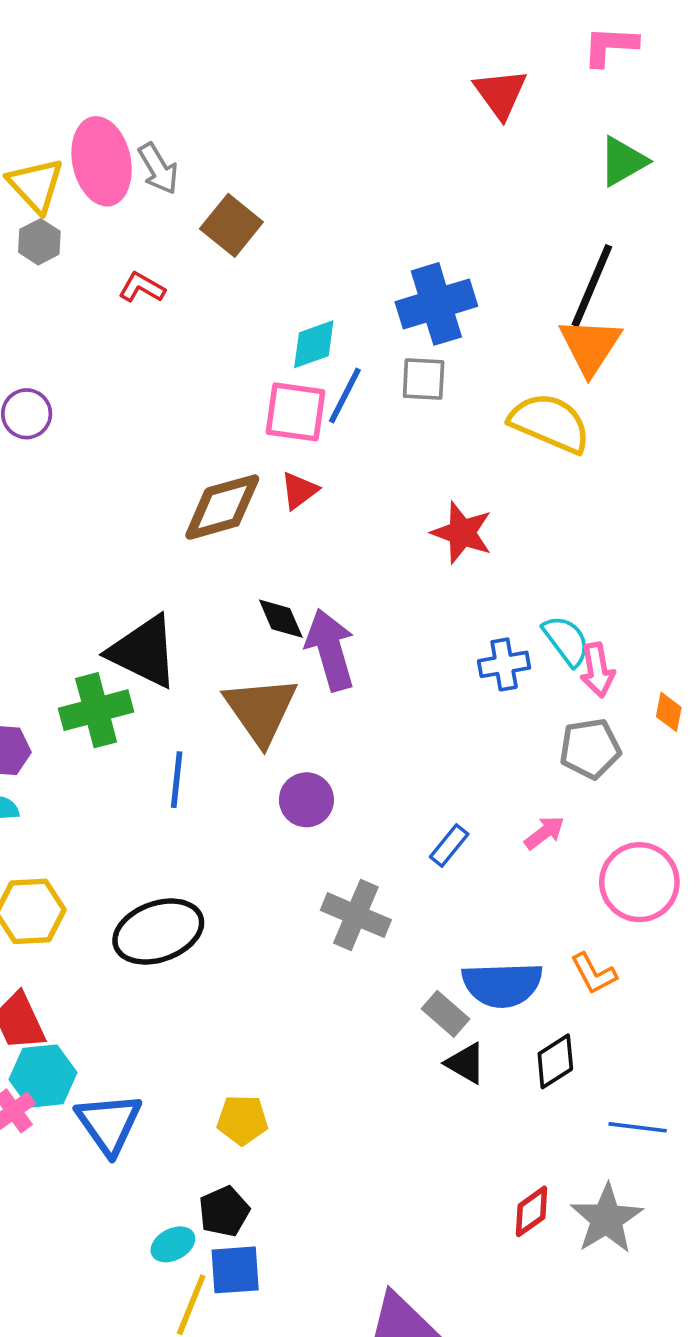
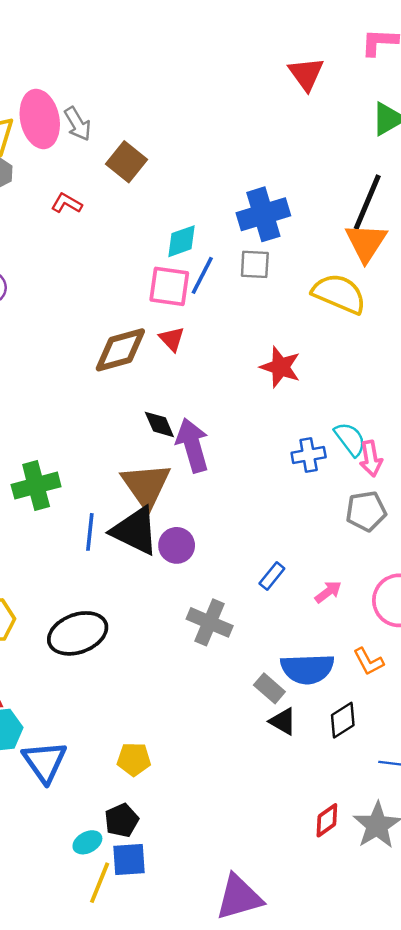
red triangle: (299, 491) -> (172, 339), turned -36
black triangle: (144, 652) -> (135, 531), moved
pink arrow: (544, 833) -> (328, 592), moved

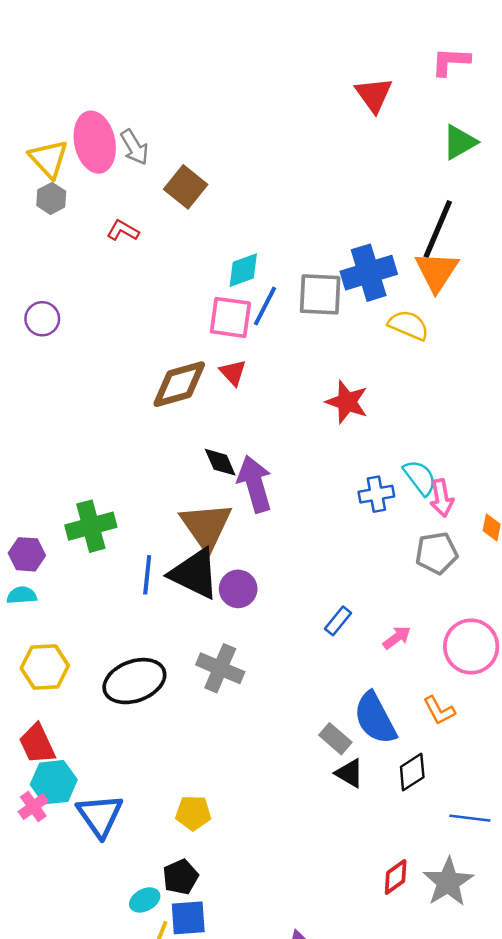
blue cross: (263, 214) -> (369, 273), moved
gray square: (255, 264) -> (320, 294), size x1.4
yellow semicircle: (339, 294) -> (408, 325), size x0.7
gray cross: (210, 622) -> (220, 668), moved
blue semicircle: (307, 669) -> (375, 718), turned 64

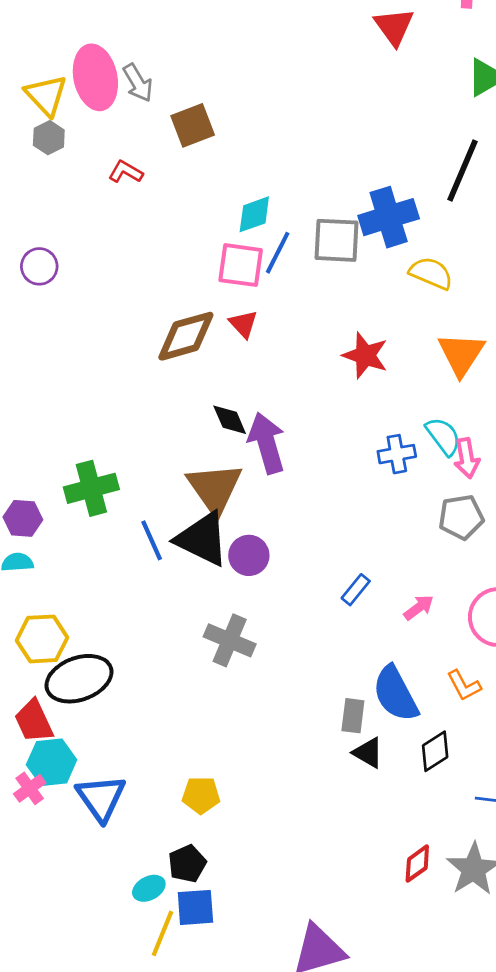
brown square: (186, 187) -> (193, 125), turned 30
orange triangle: (437, 271) -> (461, 354), moved
blue line: (147, 575) -> (152, 540), turned -30
black ellipse: (134, 681) -> (79, 679), moved
gray rectangle: (335, 739) -> (353, 716), turned 56

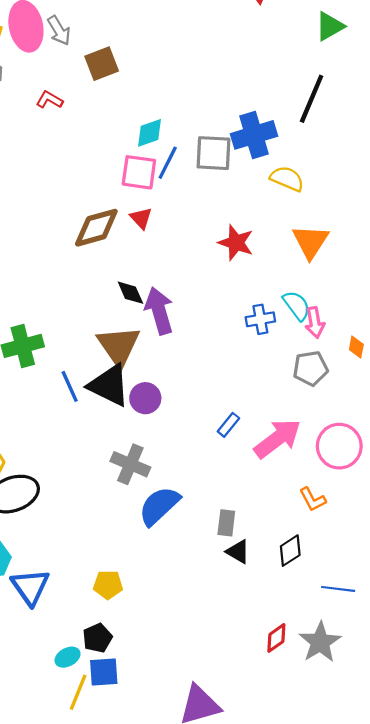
pink arrow: (419, 607) -> (277, 439), size x2.0
blue semicircle: (395, 694) -> (159, 506), moved, turned 75

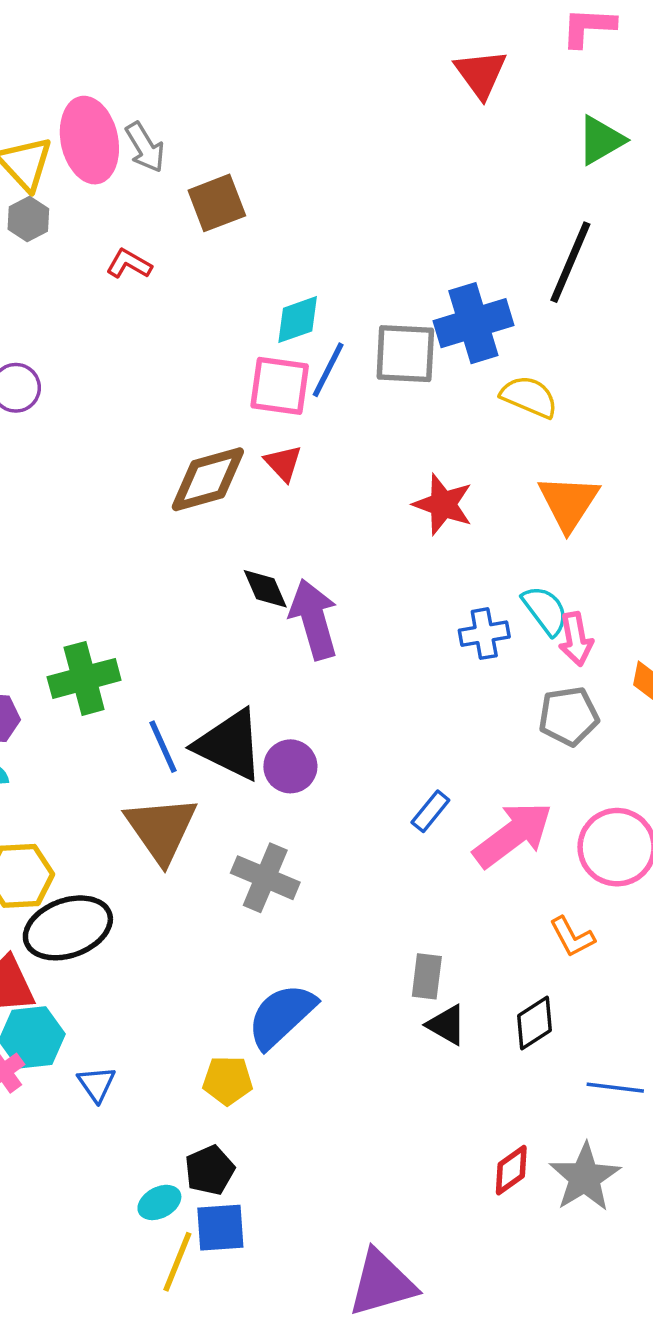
brown triangle: (119, 346) -> (161, 829), moved
blue semicircle: (159, 506) -> (281, 1016), moved
blue triangle: (30, 587) -> (97, 1084), size x0.6

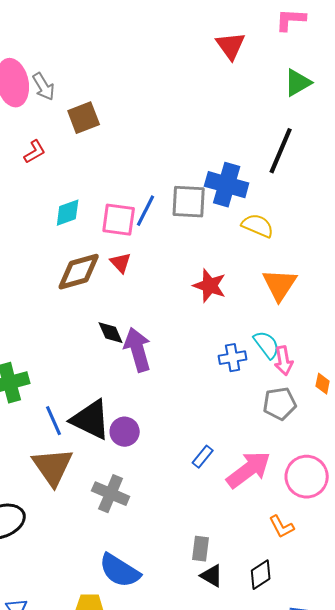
red L-shape: (129, 264) -> (35, 152), turned 120
cyan diamond: (298, 320) -> (68, 213), moved
blue cross: (473, 323) -> (227, 185), turned 33
blue semicircle: (281, 1016) -> (120, 571), turned -105

